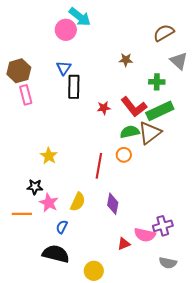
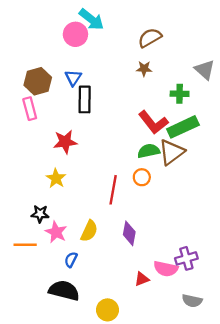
brown semicircle: (164, 33) -> (150, 38), moved
brown hexagon: (19, 71) -> (38, 81), moved
red star: (104, 108) -> (65, 142), moved, size x1.5

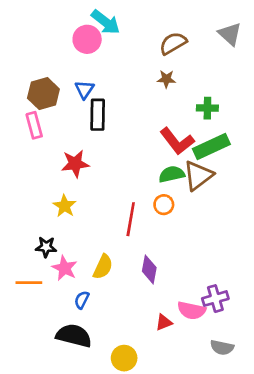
gray triangle: (205, 70) -> (230, 34), moved

